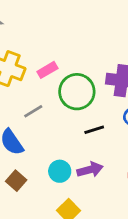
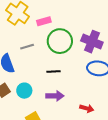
black line: (94, 130) -> (54, 72), moved
cyan circle: (60, 171) -> (24, 91), moved

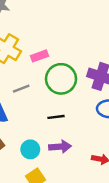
cyan circle: (24, 91) -> (30, 149), moved

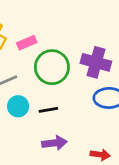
cyan circle: (30, 149) -> (18, 106), moved

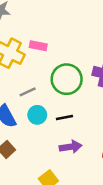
pink rectangle: (27, 43) -> (38, 46), moved, turned 35

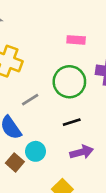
pink rectangle: (38, 46) -> (76, 40), moved
cyan circle: (37, 115) -> (36, 151), moved

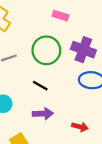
black line: (72, 122) -> (40, 86), turned 35

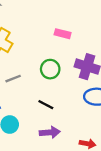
green circle: (46, 50) -> (50, 69), size x0.7

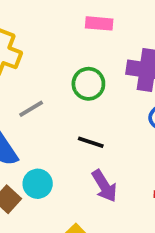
purple arrow: (50, 132) -> (104, 186), turned 72

